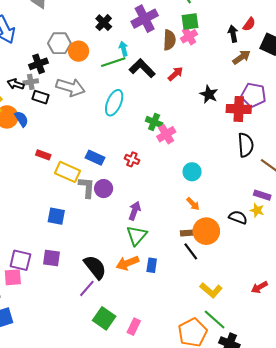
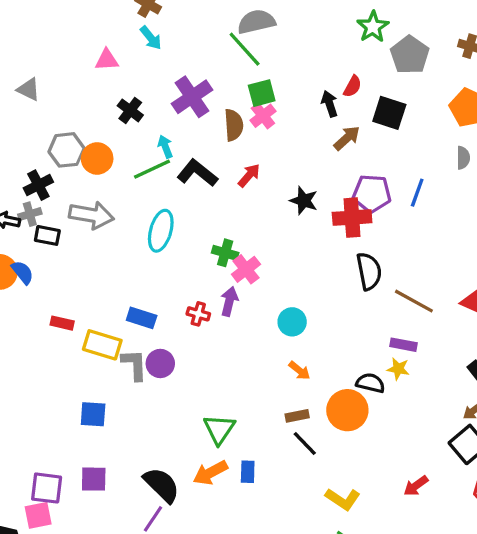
purple arrow: (135, 211) -> (229, 301), moved
orange circle: (206, 231) -> (347, 410), moved

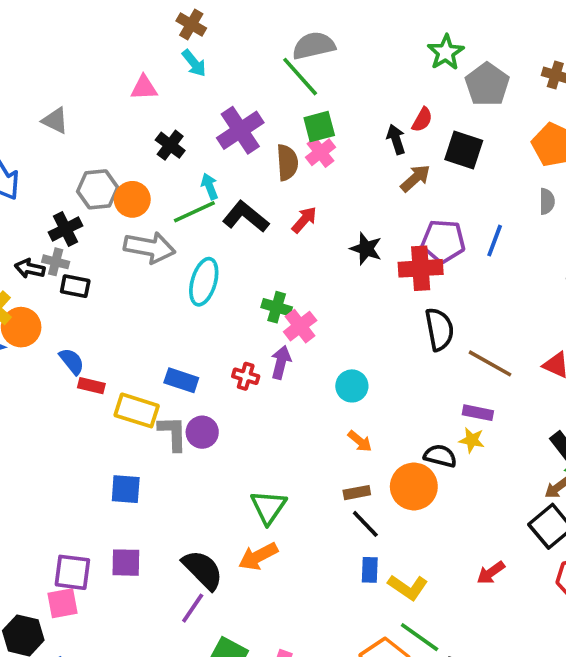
gray cross: (30, 214) -> (56, 262), turned 30
gray arrow: (91, 215) -> (150, 247), moved
blue semicircle: (22, 272) -> (72, 361), moved
blue rectangle: (248, 472) -> (370, 570), moved

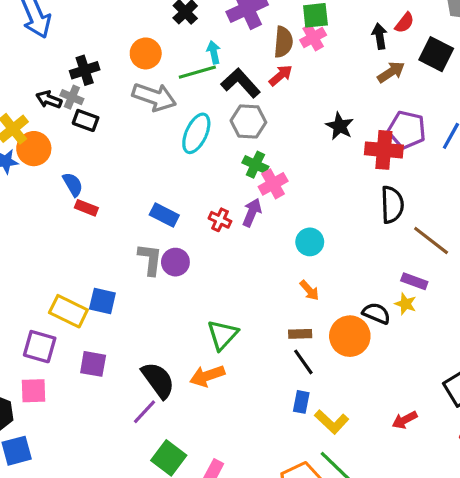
gray hexagon: (98, 189) -> (248, 121), moved
red arrow: (304, 220) -> (281, 75), moved
yellow rectangle: (137, 410) -> (68, 311), moved
purple square: (72, 572) -> (40, 347), moved

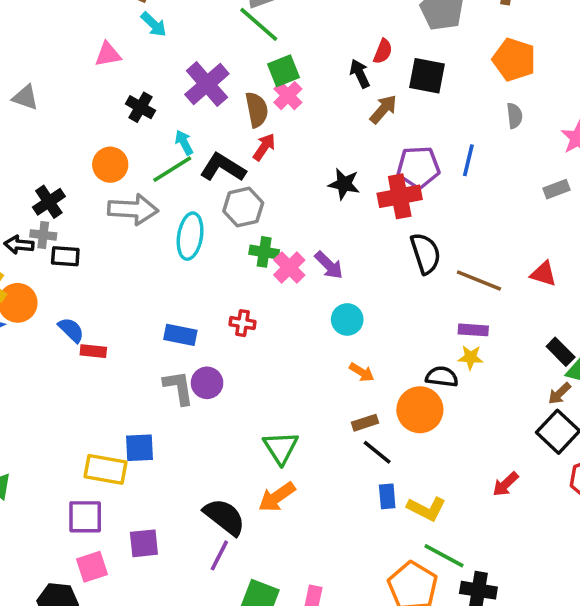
purple arrow: (252, 212) -> (329, 265), moved, turned 128
purple square: (93, 364) -> (144, 543), moved

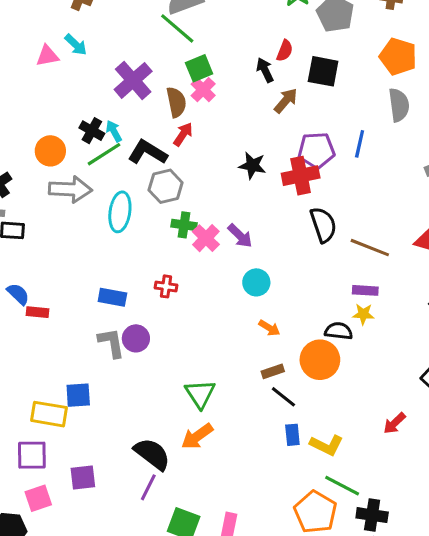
cyan arrow: (154, 24) -> (76, 45), moved
black cross: (141, 107) -> (92, 131), moved
gray semicircle: (514, 116) -> (399, 105), size x1.5

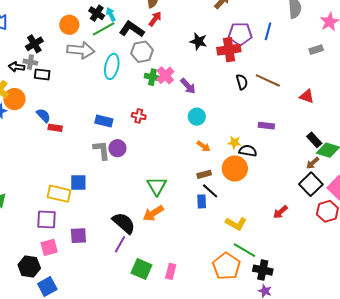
black semicircle: (323, 225) -> (242, 82), size x0.7
pink cross: (206, 238) -> (165, 75), moved
brown line: (370, 248) -> (268, 80), moved
yellow star: (363, 314) -> (234, 142), moved
blue rectangle: (292, 435) -> (202, 201), moved

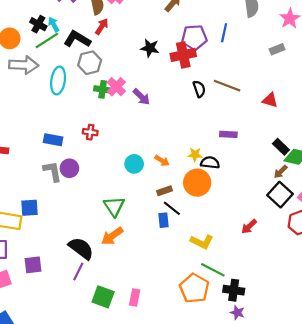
cyan circle: (197, 117) -> (134, 164), moved

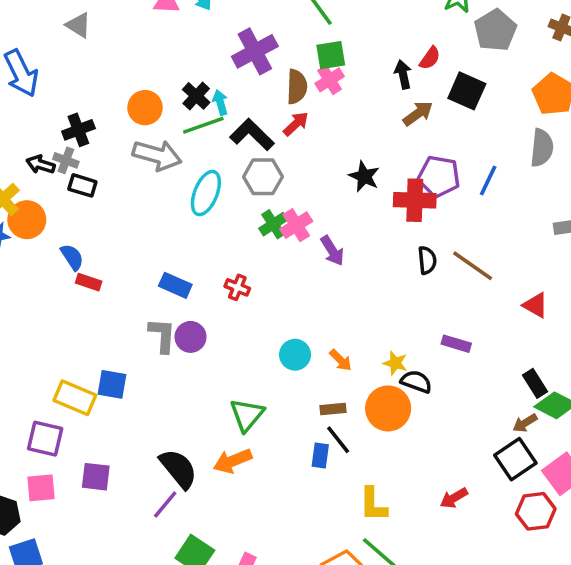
green cross: (103, 89) -> (273, 224), turned 35
yellow L-shape: (202, 242) -> (373, 504), turned 50

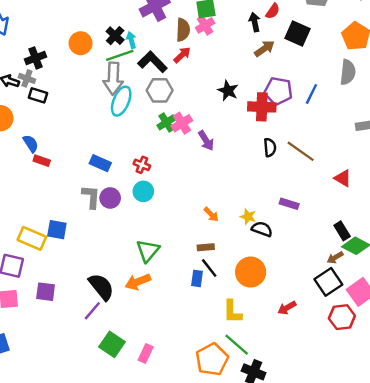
gray arrow: (157, 155) -> (113, 79), moved, turned 76
cyan circle: (295, 355) -> (143, 191), moved
orange circle: (388, 408) -> (251, 272), moved

